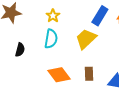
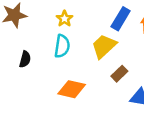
brown rectangle: (89, 74) -> (119, 74), moved, turned 48
orange diamond: (59, 75) -> (72, 89), turned -40

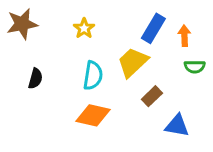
cyan semicircle: (62, 46) -> (93, 76), moved

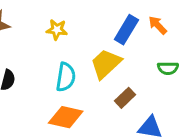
yellow star: (84, 28) -> (57, 30), turned -30
orange arrow: (184, 36) -> (158, 25), moved, turned -42

